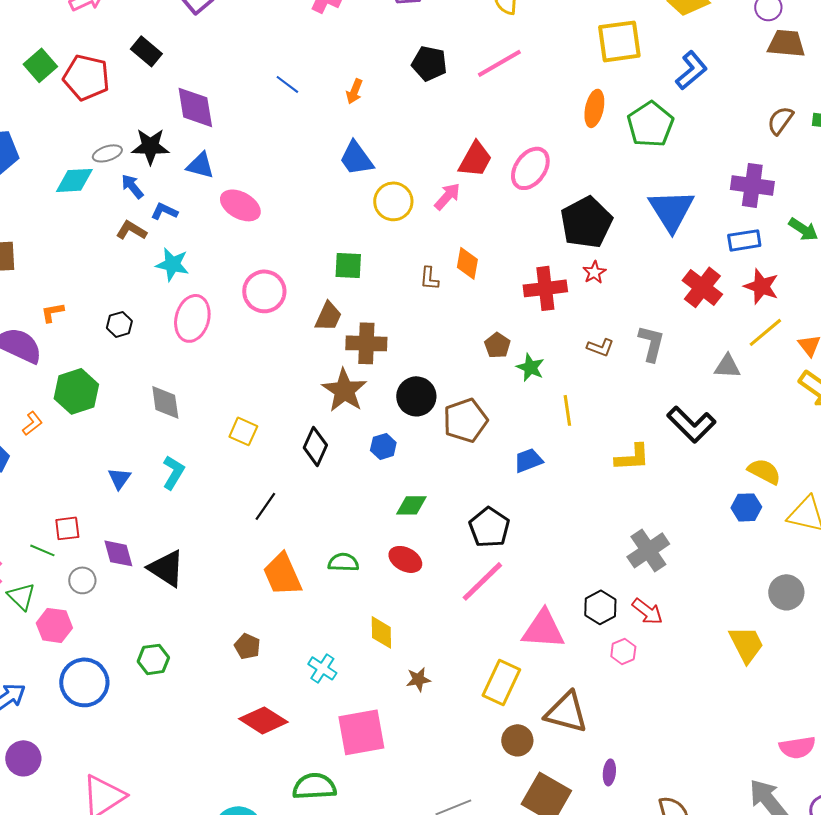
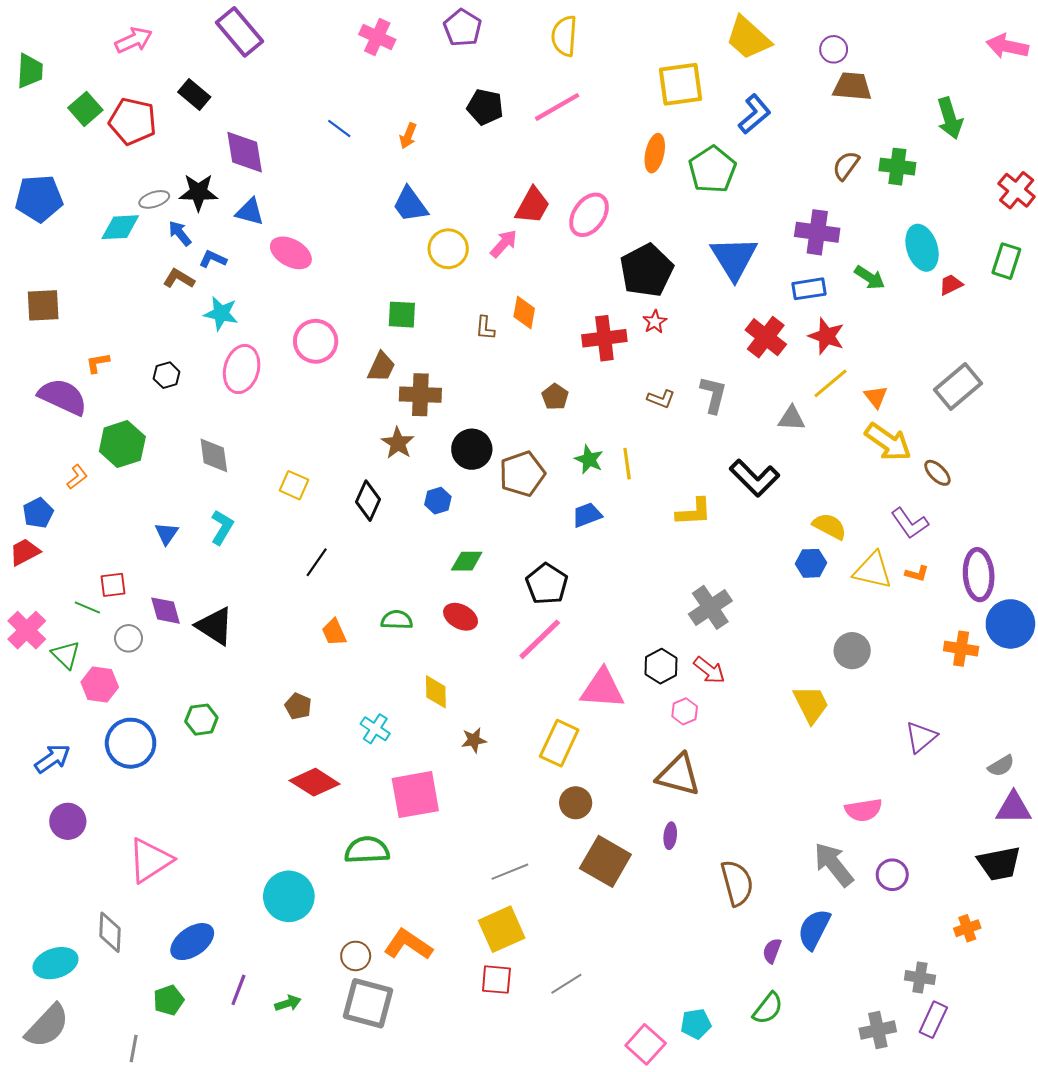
green star: (530, 367) -> (589, 459), moved
brown star: (344, 390) -> (398, 443), size x0.7
orange trapezoid: (282, 574) -> (334, 632), size x0.6
brown triangle: (566, 712) -> (678, 775), moved

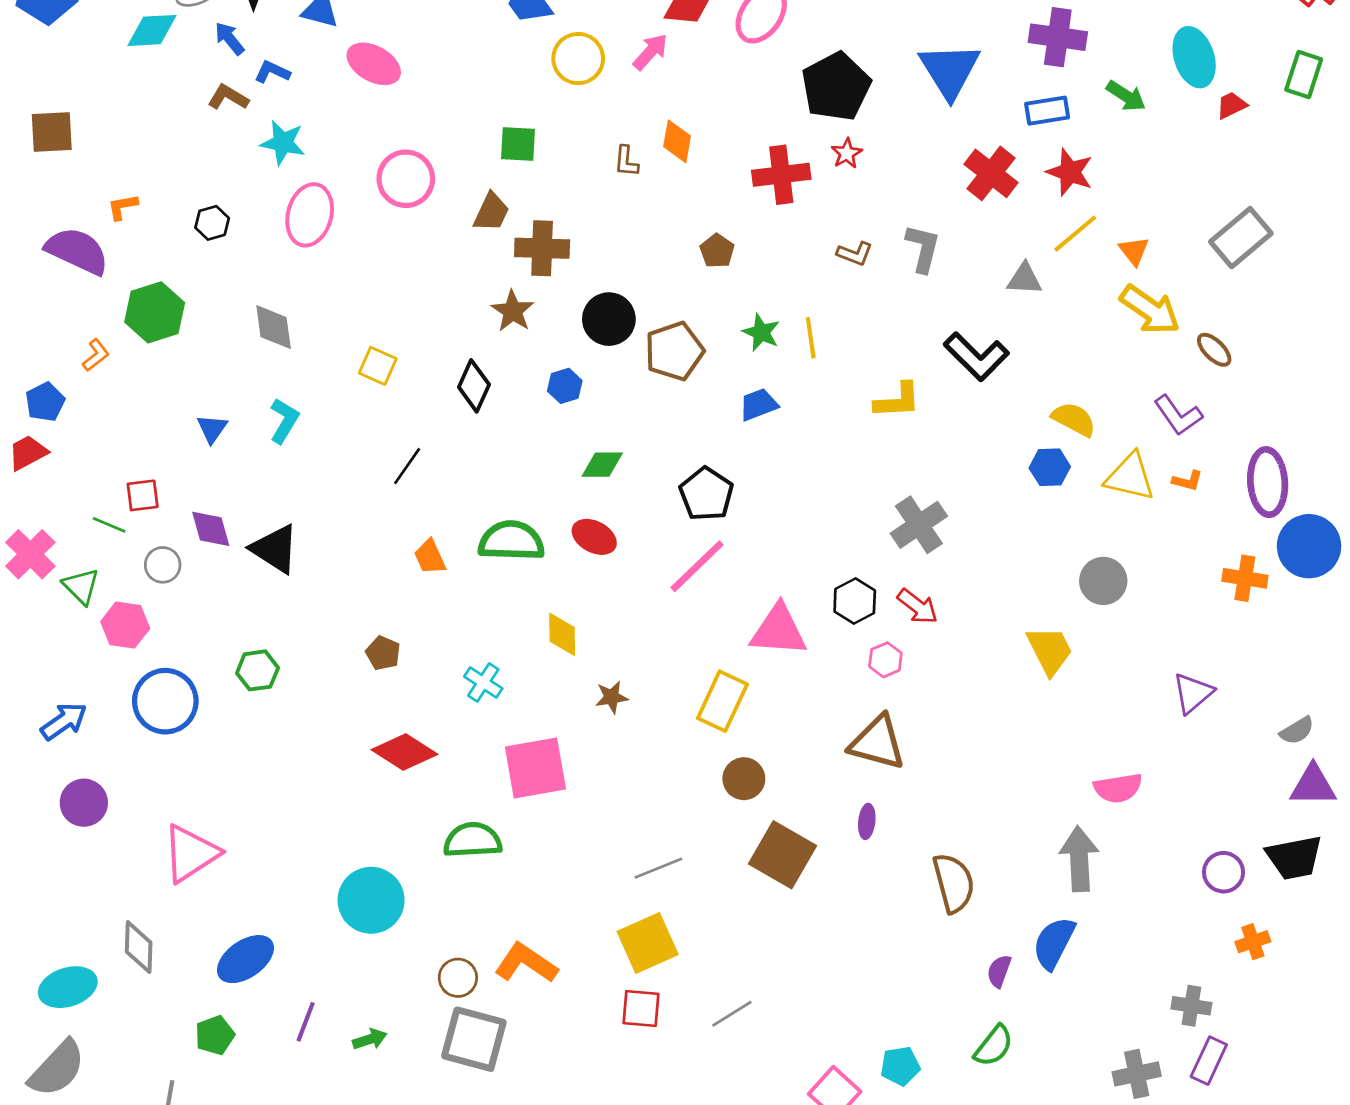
green semicircle: (397, 620) -> (511, 541), size x1.6
gray arrow: (834, 864) -> (1079, 859), turned 36
purple circle: (892, 875) -> (1223, 872), moved

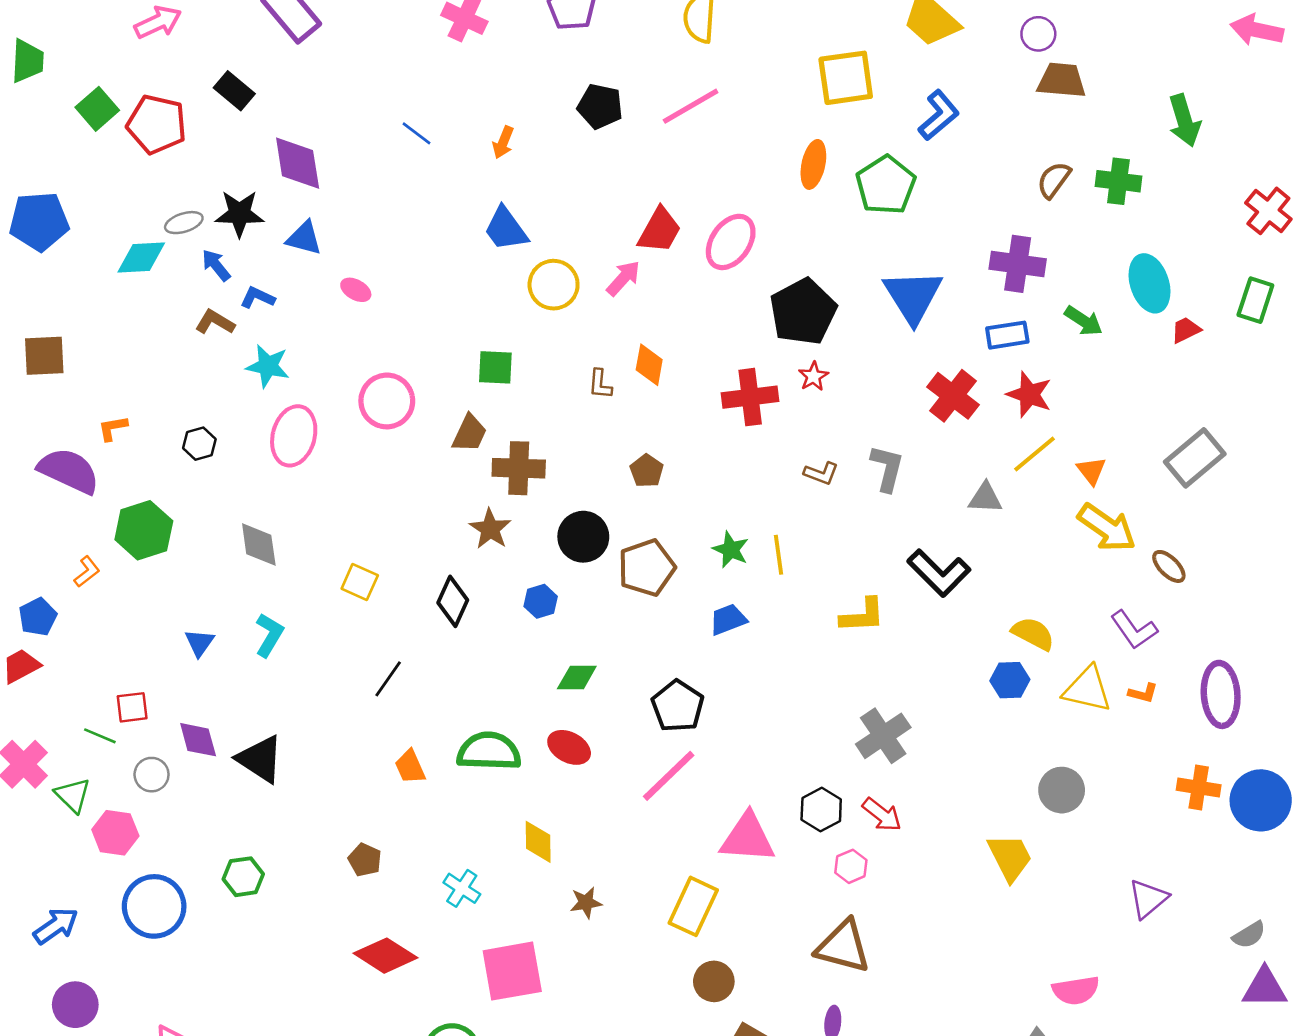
pink ellipse: (374, 64) -> (356, 290), size x0.6
brown pentagon: (717, 251) -> (647, 471), moved
blue circle: (1309, 546) -> (1261, 800), moved

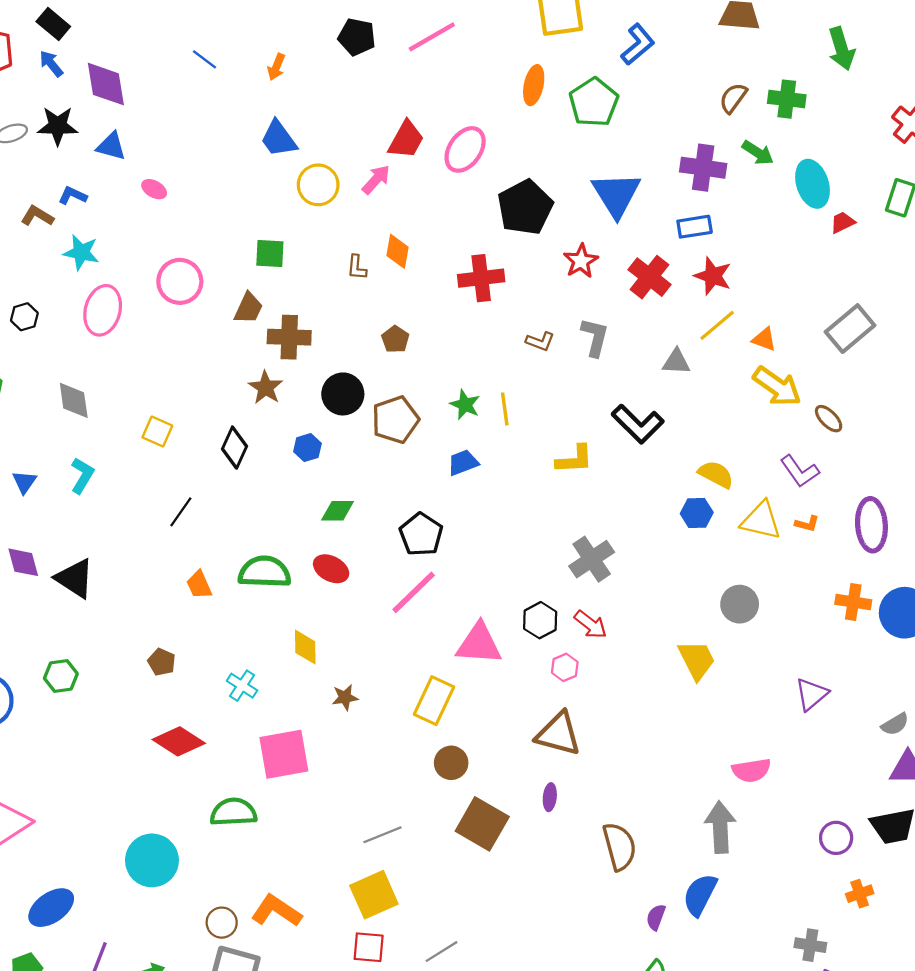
blue arrow: (216, 265) -> (51, 64), moved
green arrow: (1084, 321) -> (758, 153), moved
red star: (813, 376) -> (581, 261), moved, size x1.4
orange triangle: (1091, 471) -> (764, 339), turned -32

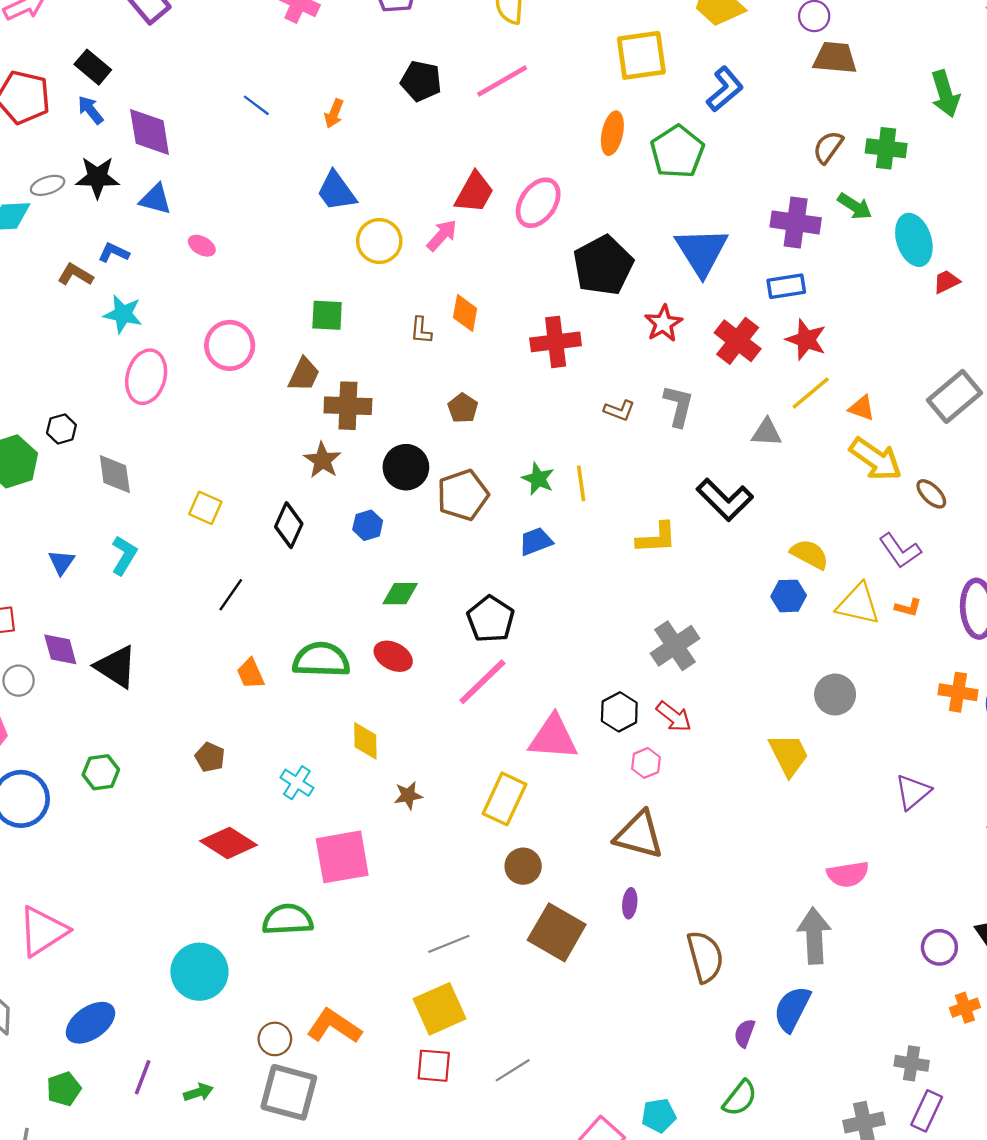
black hexagon: (24, 317) -> (61, 429), moved

